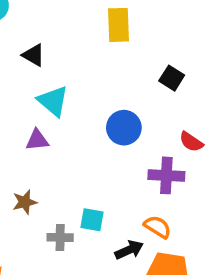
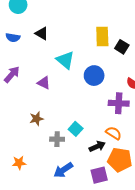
yellow rectangle: (119, 25) -> (102, 36), moved
cyan triangle: (53, 101) -> (65, 60), moved
purple triangle: (37, 140) -> (44, 83), turned 32
cyan square: (92, 220) -> (76, 129), turned 32

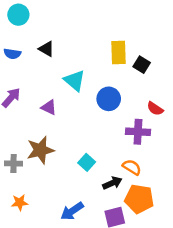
brown star: (37, 119) -> (40, 150), size x1.6
gray cross: (57, 139) -> (14, 163), moved

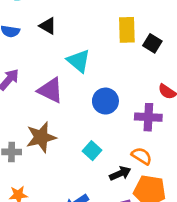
blue circle: (109, 99) -> (105, 101), moved
purple triangle: (49, 107) -> (50, 90), size x1.5

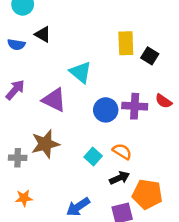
black triangle: (48, 26) -> (43, 34), moved
purple cross: (148, 117) -> (135, 106), moved
orange semicircle: (142, 156) -> (122, 151), moved

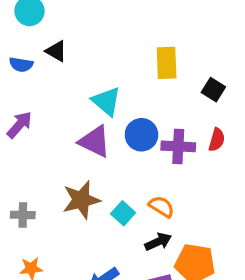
black square: (150, 56) -> (213, 90), moved
purple triangle: (54, 100) -> (95, 141), moved
red semicircle: (164, 101) -> (217, 140), turned -108
blue circle: (106, 110) -> (141, 135), moved
brown star: (45, 144) -> (81, 200), moved

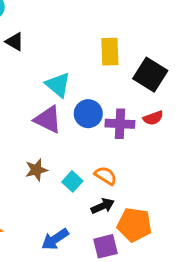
black square: (213, 90) -> (150, 75), size x1.6
red semicircle: (217, 140) -> (153, 118), turned 54
brown star: (81, 200) -> (36, 170), size x0.7

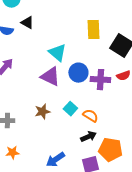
cyan square: (72, 181) -> (70, 109), moved

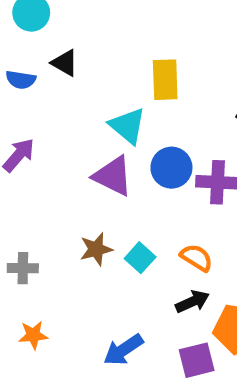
yellow rectangle: (93, 30) -> (165, 80), moved
cyan square: (70, 109) -> (140, 258), moved

